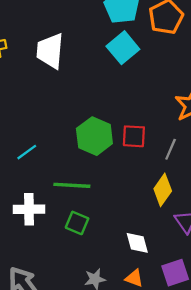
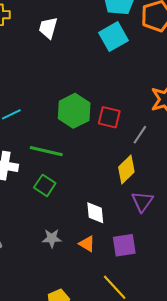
white trapezoid: (50, 51) -> (48, 28), size x0.7

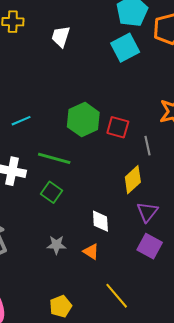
gray line: (140, 135) -> (147, 146), turned -48
purple square: (124, 245) -> (150, 246), moved, turned 35

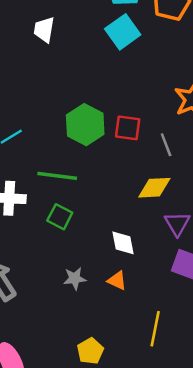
yellow diamond: (133, 180) -> (154, 188), turned 48
yellow line: (117, 296) -> (155, 329), turned 60

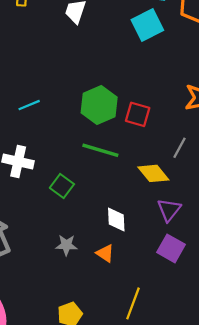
gray line: (166, 145) -> (180, 148), moved, turned 40
green line: (57, 176) -> (100, 150), moved
yellow diamond: (154, 188) -> (153, 173), turned 44

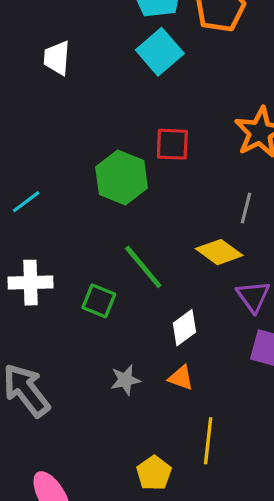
red square: (138, 114) -> (172, 144), moved
green line: (100, 150) -> (143, 267), moved, turned 48
white diamond: (116, 219) -> (184, 328), turned 70
yellow line: (133, 303) -> (208, 441), moved

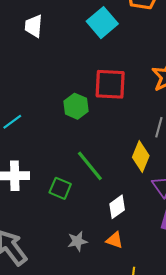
red square: (172, 144) -> (110, 84), size x1.4
green hexagon: (122, 178) -> (76, 106), size x0.7
yellow diamond: (219, 252) -> (141, 157), turned 76

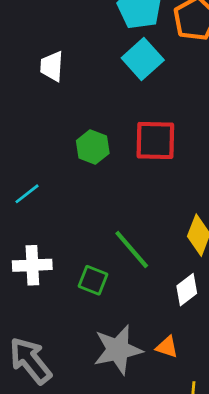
green hexagon: (76, 106) -> (93, 147), moved
white diamond: (117, 207) -> (187, 290), moved
gray star: (77, 241) -> (118, 350), size x1.8

